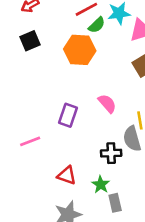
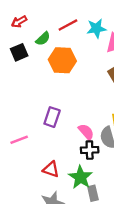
green semicircle: (97, 25) -> (43, 39), moved
pink semicircle: (107, 103) -> (86, 132), moved
green star: (101, 185) -> (80, 177), size x1.5

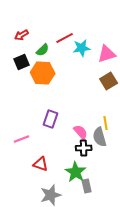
cyan star: (96, 28) -> (82, 48), moved
orange hexagon: (62, 60) -> (43, 73), moved
red triangle: (51, 169) -> (41, 164), moved

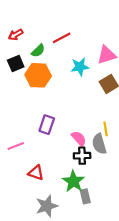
cyan star: (82, 48) -> (80, 67), moved

